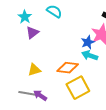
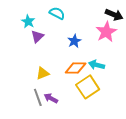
blue star: (88, 42) -> (74, 41), moved
cyan arrow: (90, 55) -> (97, 65), moved
gray line: (27, 93) -> (38, 97), turned 66

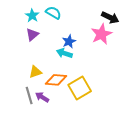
cyan star: (28, 21) -> (32, 16), moved
cyan arrow: (97, 65) -> (64, 53), moved
orange diamond: (76, 68) -> (56, 80), moved

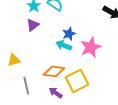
pink star: (101, 34) -> (91, 47), moved
yellow triangle: (35, 72) -> (14, 60), moved
purple arrow: (42, 97) -> (56, 93), moved

